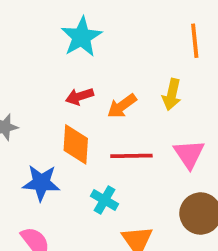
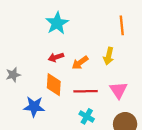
cyan cross: (105, 200) -> (87, 116), moved

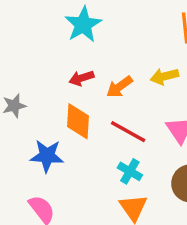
yellow arrow: (109, 56) -> (164, 76), turned 63
red line: (86, 91) -> (128, 132), turned 30

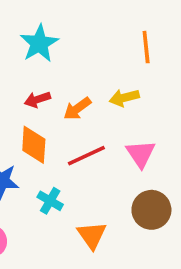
red line: (128, 132) -> (86, 156), turned -54
cyan cross: (130, 171) -> (50, 201), moved

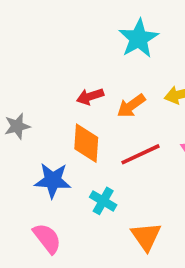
cyan star: (39, 43) -> (139, 39), moved

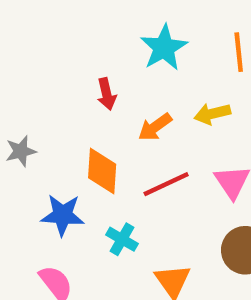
red arrow: (90, 96) -> (107, 94), moved, turned -85

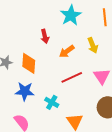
yellow arrow: (212, 114) -> (93, 45), turned -98
orange diamond: (102, 171) -> (29, 63), moved

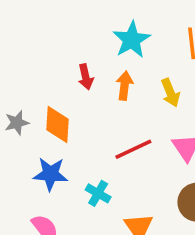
orange arrow: (67, 51) -> (125, 86), moved, turned 133

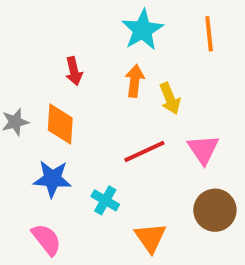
red arrow: (86, 77) -> (74, 71), moved
yellow arrow: (170, 93) -> (170, 98), moved

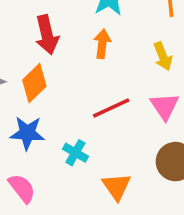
red arrow: (74, 71) -> (47, 35), size x1.5
yellow arrow: (170, 98) -> (163, 56), moved
orange diamond: (60, 124) -> (34, 83), turned 42

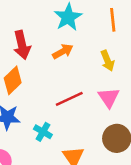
orange arrow: (102, 44) -> (63, 51), turned 54

